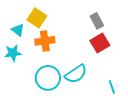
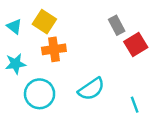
cyan triangle: (18, 30) -> (14, 26), moved
red square: (100, 43) -> (136, 45), moved
cyan circle: (48, 78) -> (40, 94), moved

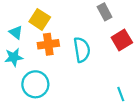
gray rectangle: (117, 25) -> (105, 12), moved
cyan triangle: (14, 26) -> (16, 32), moved
cyan semicircle: (91, 89) -> (82, 50), moved, turned -65

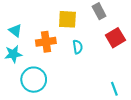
yellow square: (40, 19) -> (67, 19), moved, turned -30
cyan semicircle: (82, 50) -> (78, 47), size x0.6

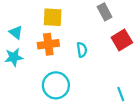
yellow square: (67, 19) -> (53, 17), moved
cyan circle: (34, 80) -> (56, 85), moved

